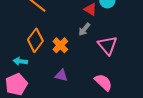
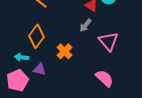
orange cross: (60, 45) -> (64, 51), moved
purple triangle: (61, 75) -> (39, 69), moved

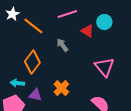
gray arrow: (85, 25) -> (62, 45), moved, turned 104
orange cross: (64, 51) -> (61, 88), moved

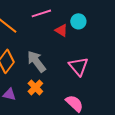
gray arrow: (62, 45) -> (36, 61), moved, size x1.6

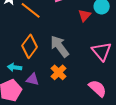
red triangle: (61, 30) -> (85, 15), turned 40

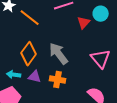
orange cross: (59, 72) -> (58, 80), turned -35
purple triangle: (33, 79) -> (35, 77), moved

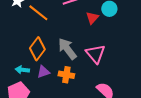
pink triangle: (101, 59) -> (95, 54), moved
purple triangle: (35, 77) -> (43, 72), turned -32

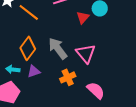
orange cross: (66, 75) -> (68, 77), moved, turned -35

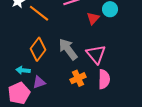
purple triangle: (34, 71) -> (39, 82), moved
pink semicircle: (96, 90) -> (104, 79), moved, turned 48

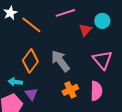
pink triangle: (96, 54) -> (102, 60), moved
purple triangle: (39, 82) -> (31, 94), turned -48

